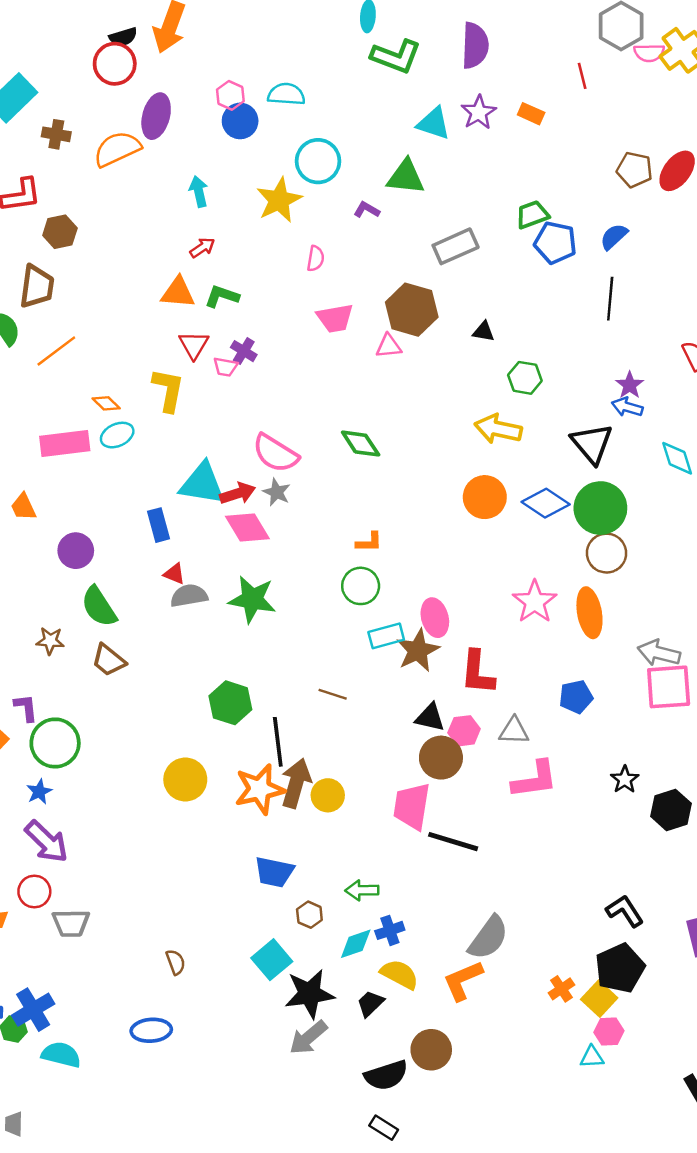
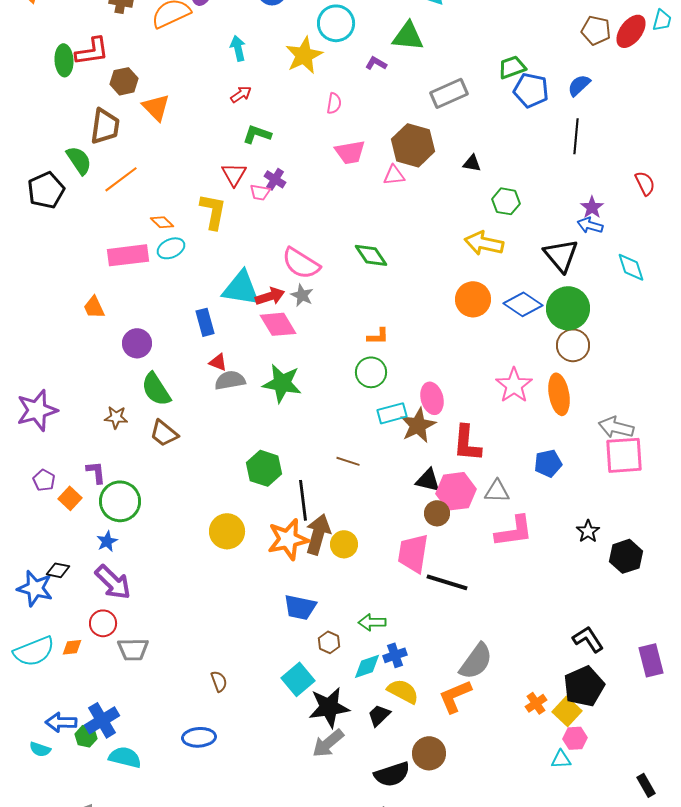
orange triangle: (178, 293) -> (156, 107), moved, turned 40
pink hexagon: (464, 731) -> (456, 491), size x1.5
brown circle: (441, 758) -> (437, 513), size x0.7

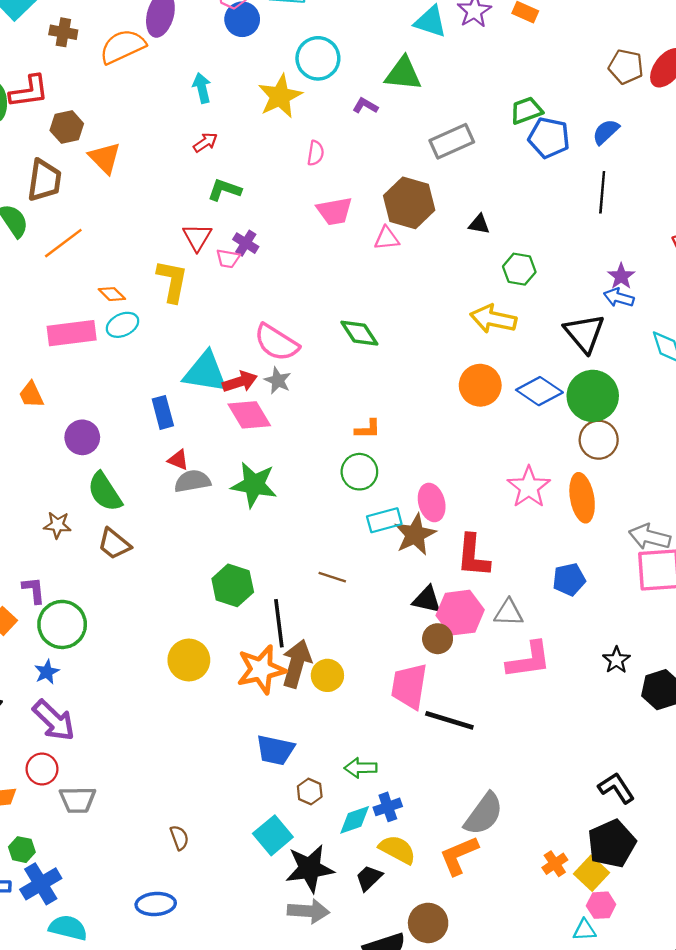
green hexagon: (86, 736) -> (22, 850), moved
gray arrow: (328, 743) -> (308, 911), turned -136

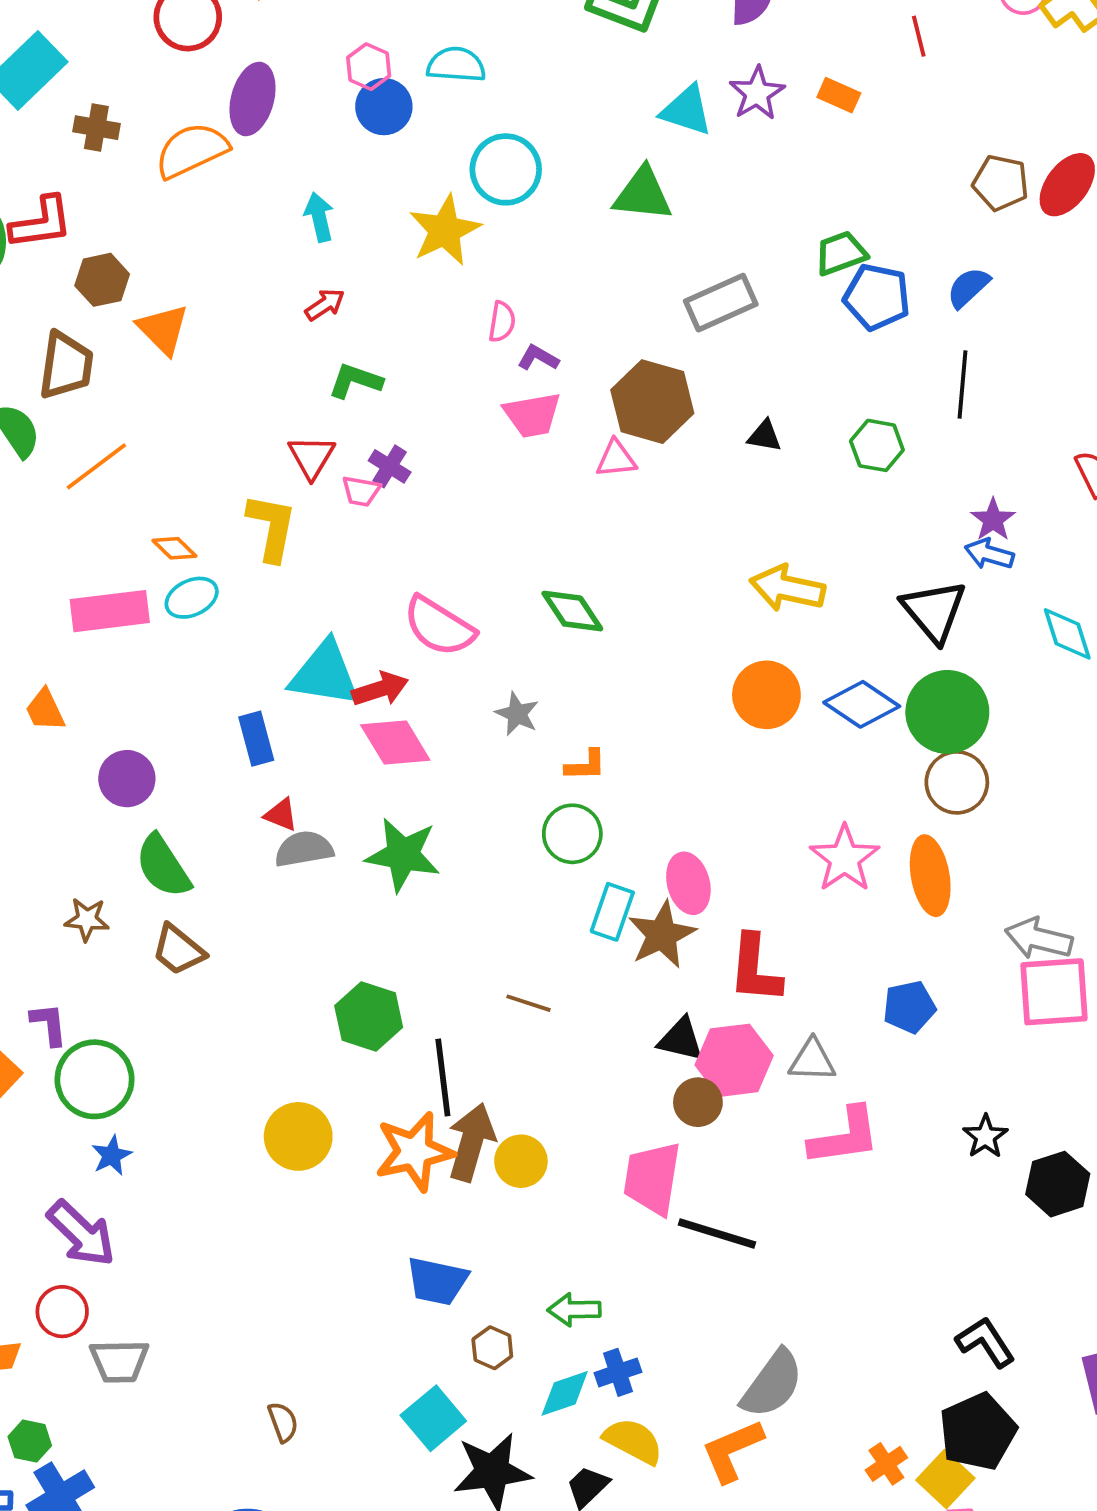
purple L-shape: (365, 106) -> (538, 358), moved
green hexagon: (519, 269) -> (877, 445), moved
gray star: (278, 380) -> (517, 714), moved
cyan rectangle: (384, 520) -> (612, 912), turned -56
blue star: (47, 672) -> (112, 1155), moved

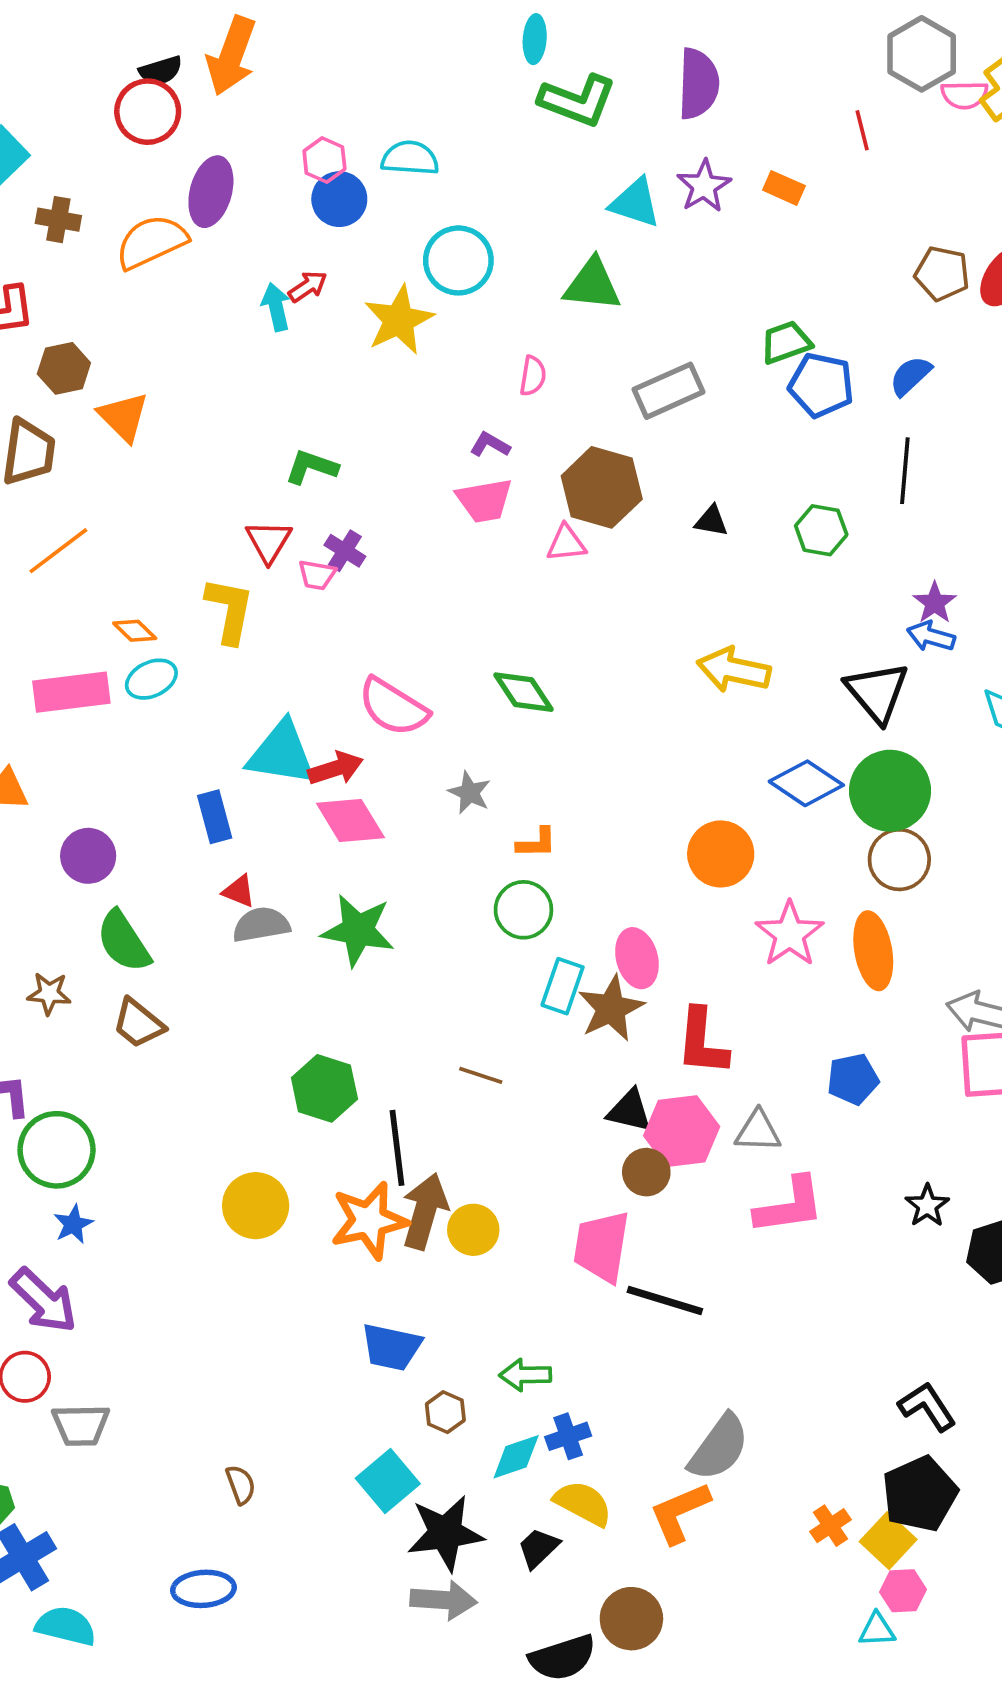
red arrow: (325, 305) -> (308, 287), moved
pink semicircle: (502, 322) -> (533, 376), moved
orange circle: (766, 695) -> (721, 854), moved

